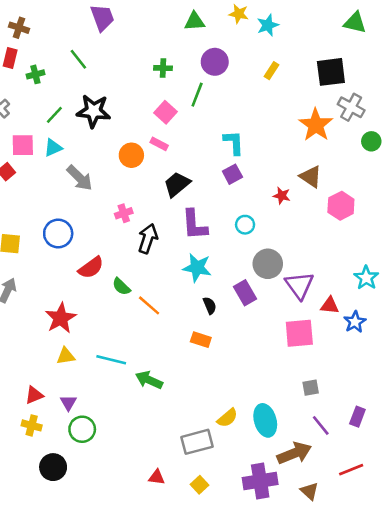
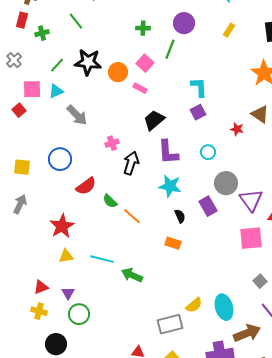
orange circle: (131, 155) -> (118, 72), moved
gray square: (311, 388) -> (260, 281), turned -32

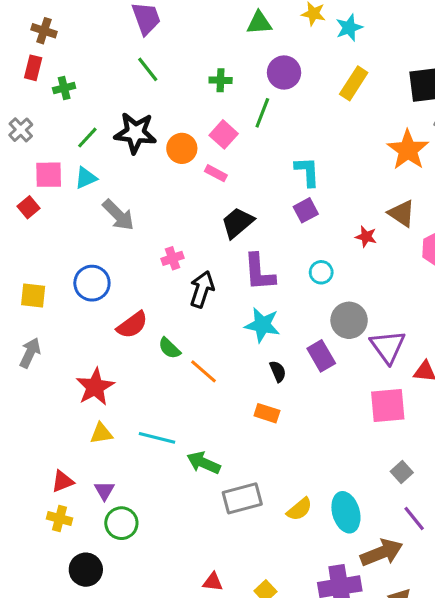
green line: (76, 21) -> (148, 69), moved
yellow rectangle: (229, 30) -> (354, 83), size x1.5
gray rectangle: (170, 324) -> (242, 498), moved

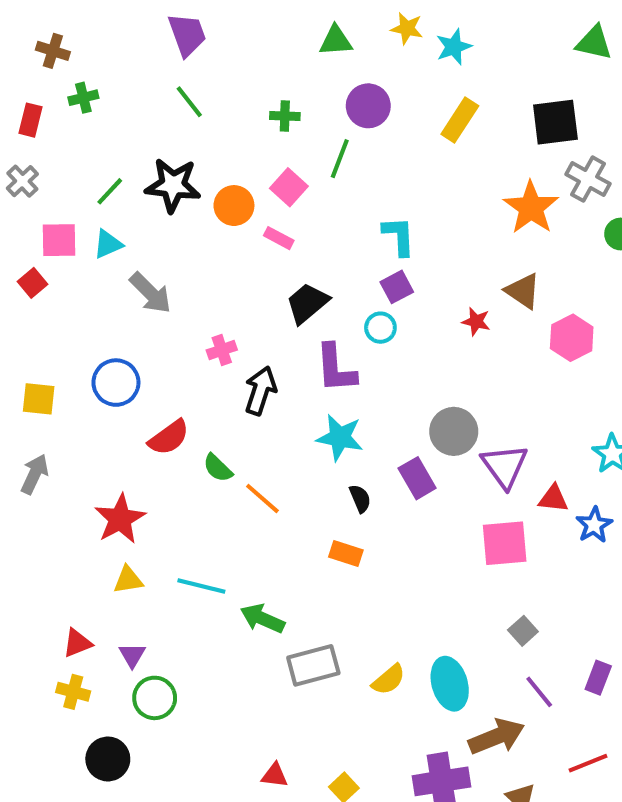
red rectangle: (33, 68) -> (30, 120), moved
green cross: (64, 88) -> (83, 98), moved
cyan circle: (321, 272) -> (380, 328), moved

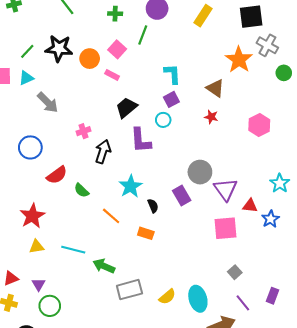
brown triangle: (523, 291) -> (215, 88), moved
cyan star: (340, 437) -> (130, 186), moved, turned 30
orange line: (262, 499) -> (111, 216), moved

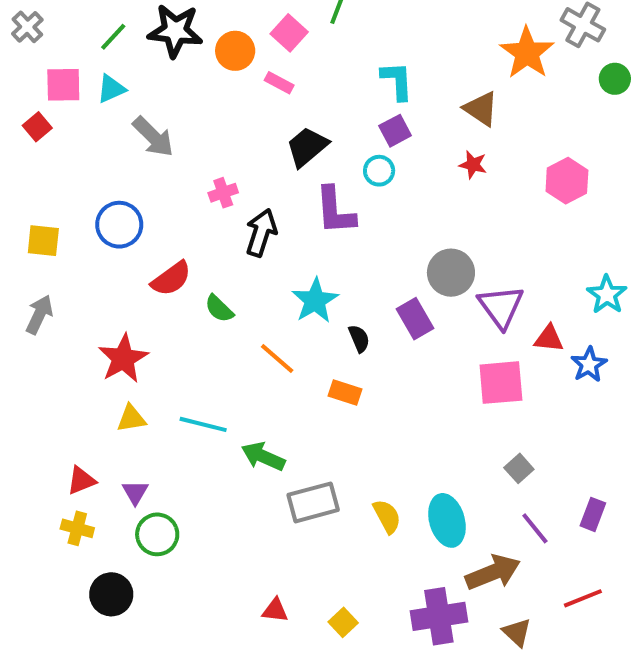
yellow semicircle: (167, 297) -> (387, 516), turned -78

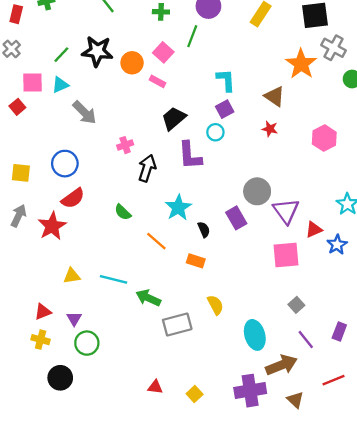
red semicircle: (171, 279) -> (73, 198), moved
red triangle: (549, 339) -> (314, 230), turned -30
red star: (123, 359) -> (52, 226), moved
yellow semicircle: (387, 516) -> (215, 305), moved

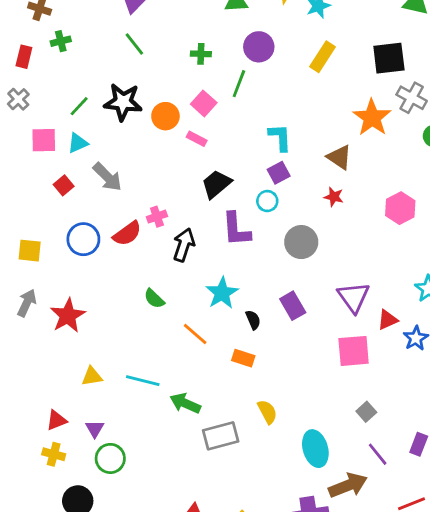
red square: (17, 107) -> (64, 185), moved
gray circle: (257, 191) -> (301, 242), moved
red semicircle: (73, 198) -> (127, 234), moved

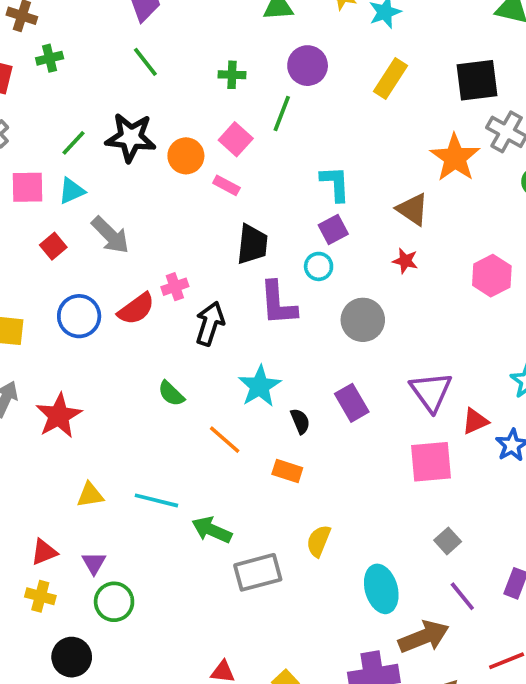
black trapezoid: (216, 184) -> (252, 244), turned 136
yellow semicircle: (267, 412) -> (319, 541), turned -130

